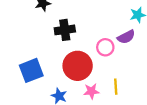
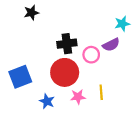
black cross: (65, 30) -> (67, 44), moved

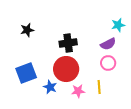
black star: (31, 13) -> (27, 30), moved
pink circle: (91, 55) -> (108, 63), moved
blue star: (47, 101) -> (50, 87), moved

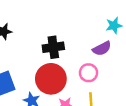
pink circle: (108, 63) -> (88, 73), moved

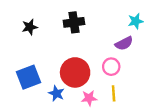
black cross: (53, 47) -> (74, 22), moved

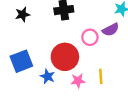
pink circle: (111, 67) -> (90, 37), moved

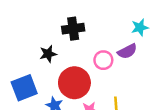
black star: (23, 14) -> (48, 54), moved

